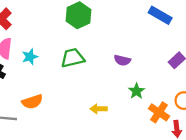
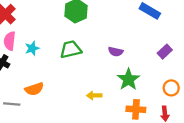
green star: (137, 91) -> (128, 79), size x1.5
orange cross: (159, 112) -> (136, 109), moved, turned -30

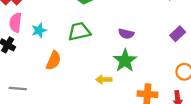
green star: (128, 79) -> (125, 61), moved
orange semicircle: (34, 89) -> (53, 61), moved, turned -48

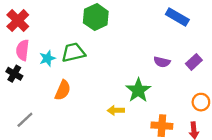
green trapezoid: (79, 31) -> (73, 52), moved
purple semicircle: (126, 34) -> (162, 62), moved
gray line: (18, 89) -> (25, 120), turned -48

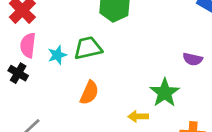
orange semicircle: (63, 90) -> (89, 93), moved

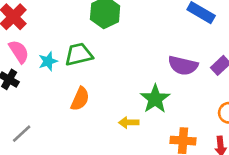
pink semicircle: (28, 45) -> (19, 52), turned 140
purple semicircle: (193, 59) -> (183, 65), size x1.5

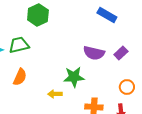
green star: (155, 99) -> (74, 77), turned 30

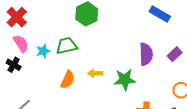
purple semicircle: (94, 53) -> (146, 54), turned -105
yellow arrow: (55, 94) -> (95, 73), moved

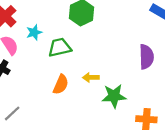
cyan star: (43, 51) -> (34, 32), moved
green star: (125, 80) -> (114, 96), moved

